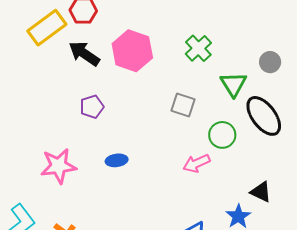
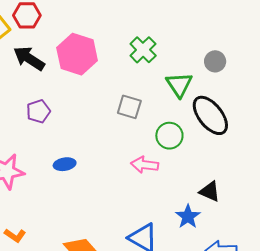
pink arrow: (197, 163) -> (145, 165), turned 32

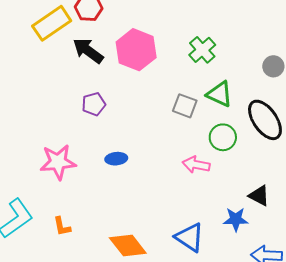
green triangle: (179, 85) -> (220, 94), moved, turned -36
blue star: (188, 217) -> (236, 219), turned 30
orange L-shape: (15, 235) -> (62, 226), turned 40

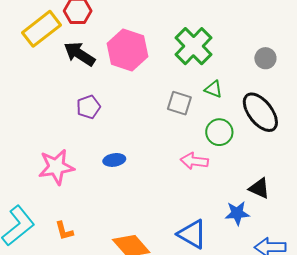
green cross: (202, 50) -> (193, 46), size x1.4
green triangle: (220, 94) -> (213, 89), size x0.7

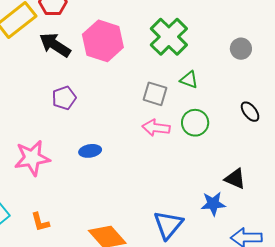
black ellipse: (260, 112) -> (250, 112), moved, size x0.5
pink arrow: (194, 161) -> (156, 128), moved
blue triangle: (192, 234) -> (168, 225), turned 40

